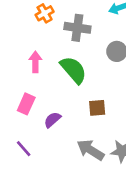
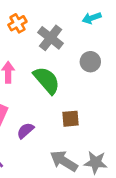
gray cross: (77, 28) -> (51, 38), turned 30

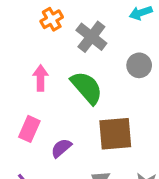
brown square: (70, 119) -> (115, 134), size x1.6

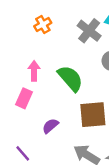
gray cross: (91, 37) -> (89, 31), moved
pink rectangle: (29, 129) -> (24, 98), moved

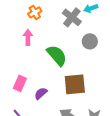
pink arrow: (34, 71) -> (28, 37), moved
pink rectangle: (24, 98) -> (20, 83), moved

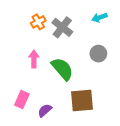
gray cross: (72, 17) -> (62, 27), moved
pink arrow: (28, 37) -> (34, 59), moved

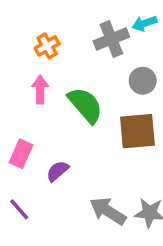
orange cross: (38, 22) -> (47, 46), moved
gray cross: (62, 27) -> (111, 39), moved, turned 30
brown square: (82, 101) -> (137, 131), moved

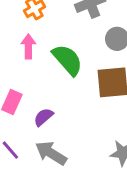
gray arrow: (108, 211) -> (51, 153), moved

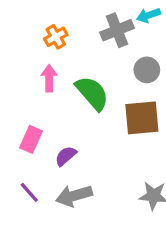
gray arrow: (51, 153) -> (74, 196), turned -48

